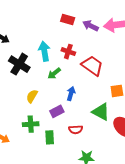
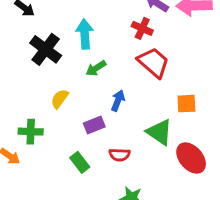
red cross: (68, 52) -> (142, 28), moved
green cross: (31, 124) -> (31, 132), moved
green rectangle: (50, 137) -> (80, 162), turned -40

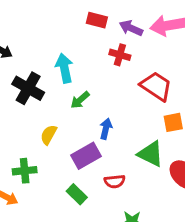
red trapezoid: (154, 63) -> (156, 86), moved
purple rectangle: (94, 125) -> (86, 156), size x1.4

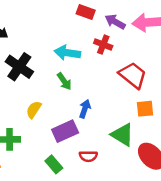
cyan arrow: (64, 68) -> (67, 53), moved, turned -75
green arrow: (80, 100) -> (64, 81), turned -90

